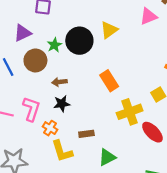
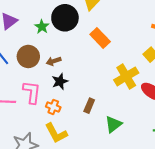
brown circle: (35, 60) -> (28, 56), moved
orange rectangle: (109, 81) -> (100, 38), moved
brown rectangle: (86, 134) -> (89, 106), turned -48
yellow L-shape: (62, 151) -> (56, 133), moved

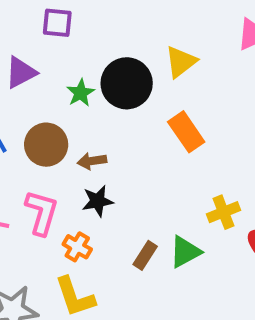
yellow cross: (126, 76) -> (223, 212), size x0.7
green triangle: (113, 124) -> (185, 252), moved

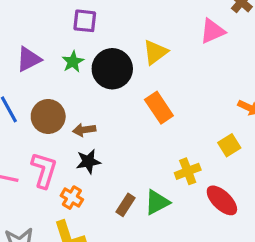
purple square: (57, 23) -> (85, 21), moved
green star: (81, 93) -> (73, 62), moved

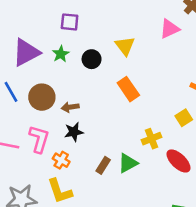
yellow triangle: (155, 52) -> (125, 46), turned -30
purple triangle: (29, 59) -> (26, 53), size x1.4
black circle: (112, 69) -> (92, 59), size x0.6

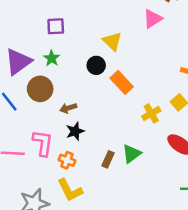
black circle: (92, 59) -> (96, 65), moved
brown circle: (42, 97) -> (40, 89), moved
yellow cross: (151, 139) -> (151, 113), moved

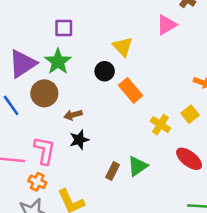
green star: (52, 58) -> (58, 62), size x1.5
yellow cross: (151, 113) -> (160, 125), turned -30
orange cross: (67, 160) -> (37, 182), moved

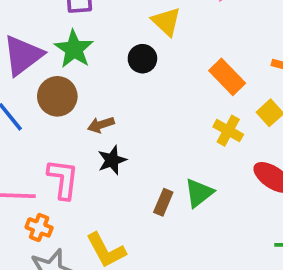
orange rectangle: (131, 90) -> (227, 77), moved
orange cross: (37, 182) -> (39, 227), moved

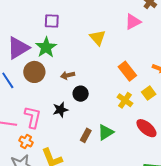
black circle: (142, 59) -> (81, 94), moved
brown arrow: (101, 125) -> (68, 75), moved
orange cross: (39, 227) -> (26, 142), moved

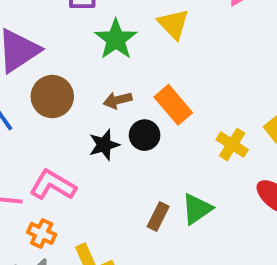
green star: (46, 47) -> (116, 39), moved
orange rectangle: (127, 71) -> (173, 105), moved
black star: (60, 110) -> (104, 145), moved
pink L-shape: (33, 117) -> (53, 185), turned -70

